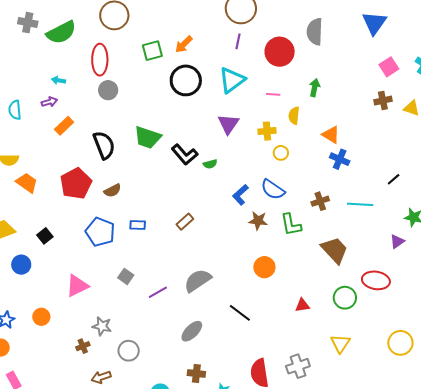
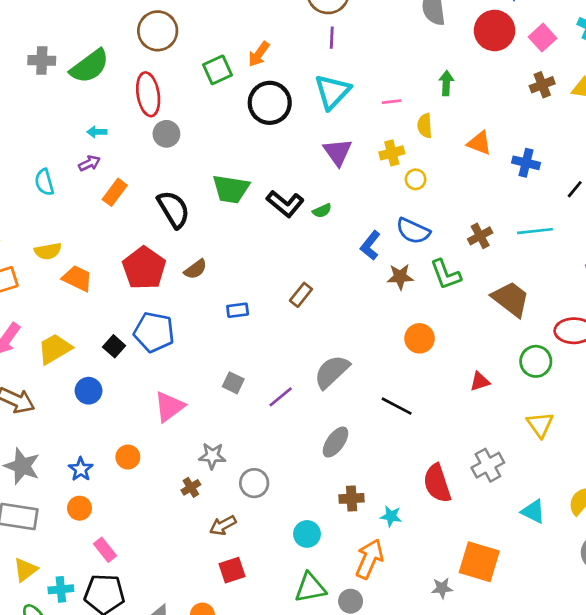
red circle: (280, 52) -> (495, 30), moved
blue cross: (340, 159) -> (526, 163), moved
blue pentagon: (100, 232) -> (154, 332), moved

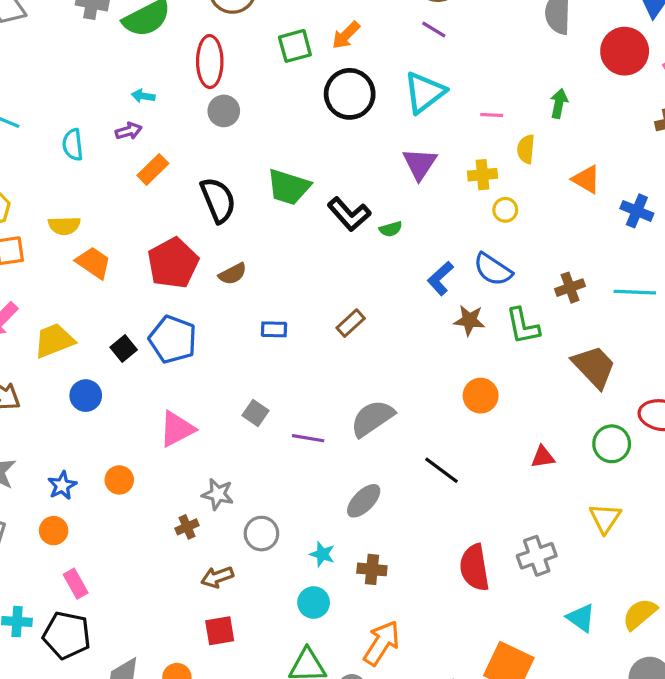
purple line: (332, 38) -> (434, 29), turned -70
purple line: (281, 397) -> (308, 438), turned 40
cyan star: (391, 516) -> (322, 554), moved

